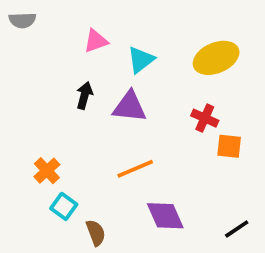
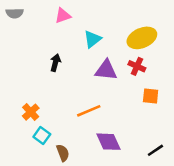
pink triangle: (96, 41) -> (63, 16), moved
purple triangle: (130, 107) -> (106, 70), moved
red cross: (205, 118) -> (137, 66), moved

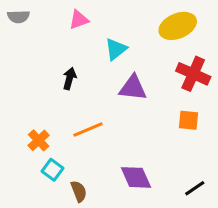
yellow ellipse: (142, 38) -> (178, 26), moved
red cross: (137, 66) -> (193, 74), moved, size x1.5
orange line: (89, 111) -> (88, 130), moved

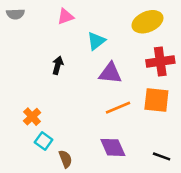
red cross: (193, 74) -> (160, 61), turned -32
orange square: (189, 120) -> (156, 100), size x1.5
orange line: (88, 130) -> (118, 108), moved
black line: (195, 188) -> (162, 156), turned 54

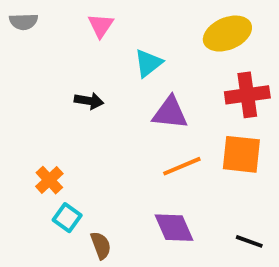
pink triangle: (65, 17) -> (101, 26), turned -36
black arrow: (58, 65) -> (89, 101), turned 84

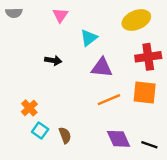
purple diamond: (174, 228) -> (118, 139), moved
brown semicircle: (101, 245) -> (65, 135), moved

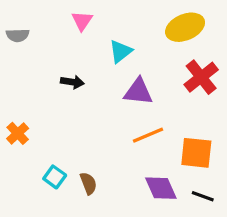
gray semicircle: (14, 13) -> (18, 35), moved
red cross: (148, 57) -> (201, 77), turned -30
orange square: (145, 92) -> (196, 153), moved
orange cross: (29, 108) -> (18, 133), moved

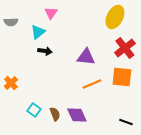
yellow ellipse: (185, 27) -> (115, 17), turned -40
cyan triangle: (121, 51) -> (38, 32), moved
orange square: (196, 153) -> (122, 77), moved
purple diamond: (161, 188) -> (77, 115), moved

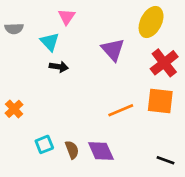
cyan triangle: (38, 32) -> (50, 42), turned -35
purple triangle: (86, 57) -> (113, 50), moved, turned 42
cyan square: (34, 110) -> (44, 144), turned 32

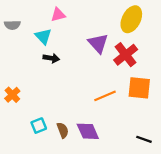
pink triangle: (67, 17) -> (58, 15), turned 42
red cross: (164, 63) -> (126, 55), moved

